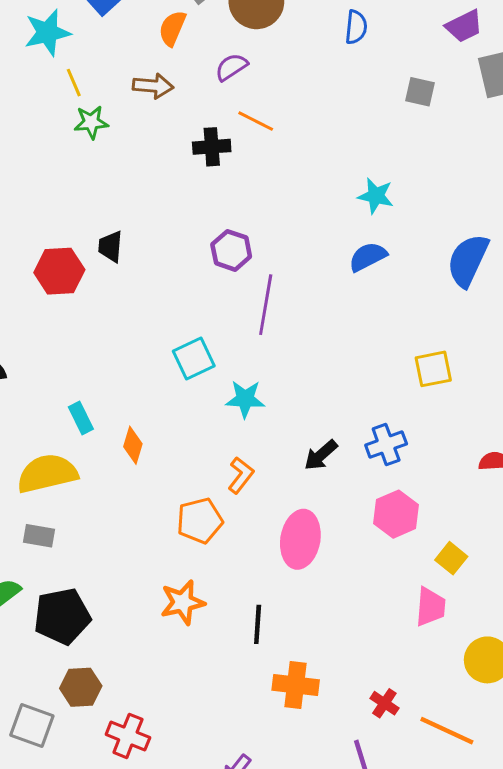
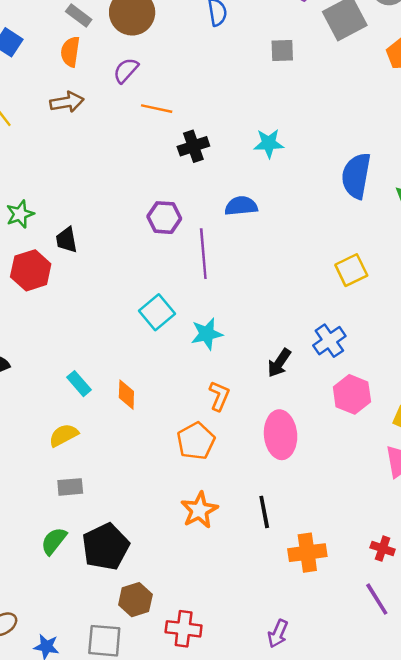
green star: (91, 122) -> (20, 214), moved
black cross: (212, 147) -> (193, 146), moved
blue semicircle: (368, 257) -> (241, 206), moved, turned 36
yellow semicircle: (47, 473) -> (64, 435), size x0.6

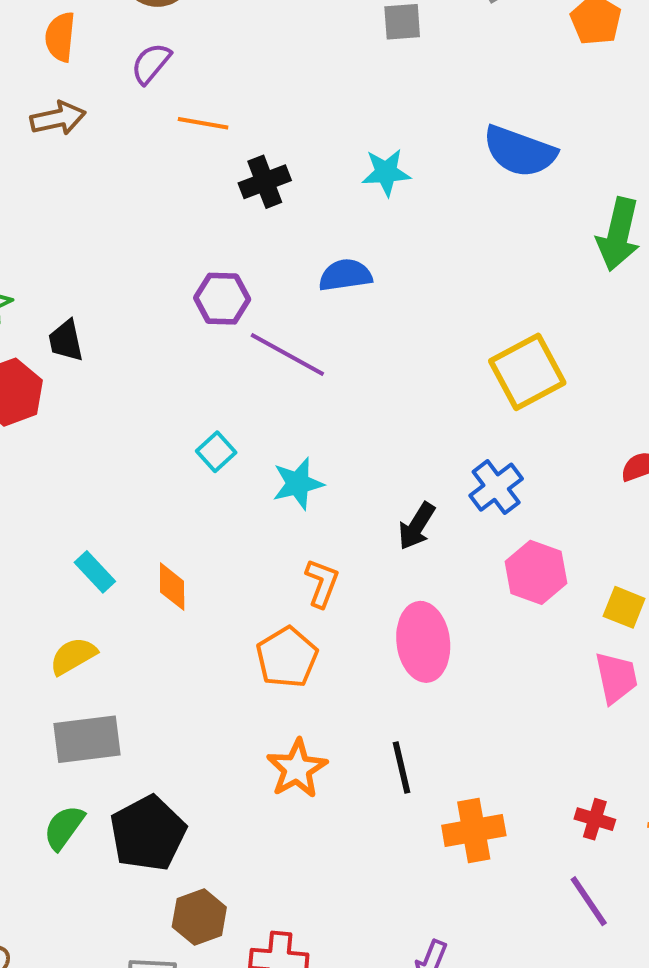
blue semicircle: (356, 176) -> (520, 151), moved, turned -78
purple line: (203, 254) -> (287, 355), turned -54
yellow square: (351, 270) -> (527, 372), size x1.4
cyan square: (157, 312) -> (216, 452), size x0.7
gray rectangle: (70, 487) -> (87, 739), size x1.6

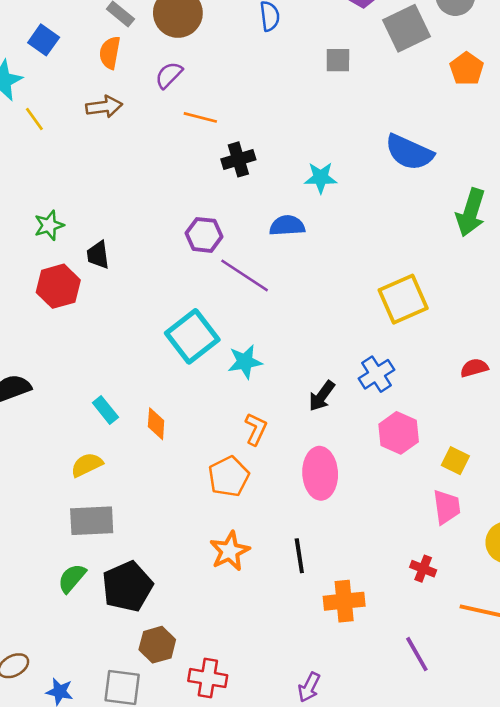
cyan star: (386, 172) -> (321, 178), moved
cyan square: (216, 452) -> (192, 336), size x2.0
red cross: (595, 819) -> (423, 569), moved

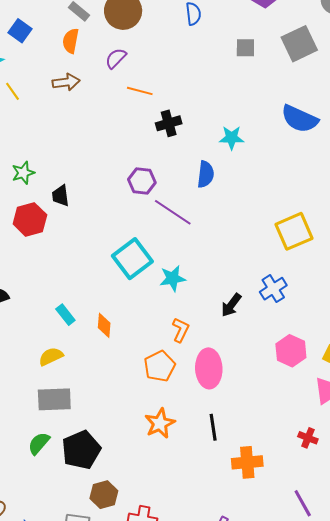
gray square: (406, 28) -> (299, 44), moved
blue semicircle: (287, 226) -> (206, 174), turned 100
pink hexagon: (399, 433) -> (291, 351), moved
pink ellipse: (320, 473) -> (209, 368), moved

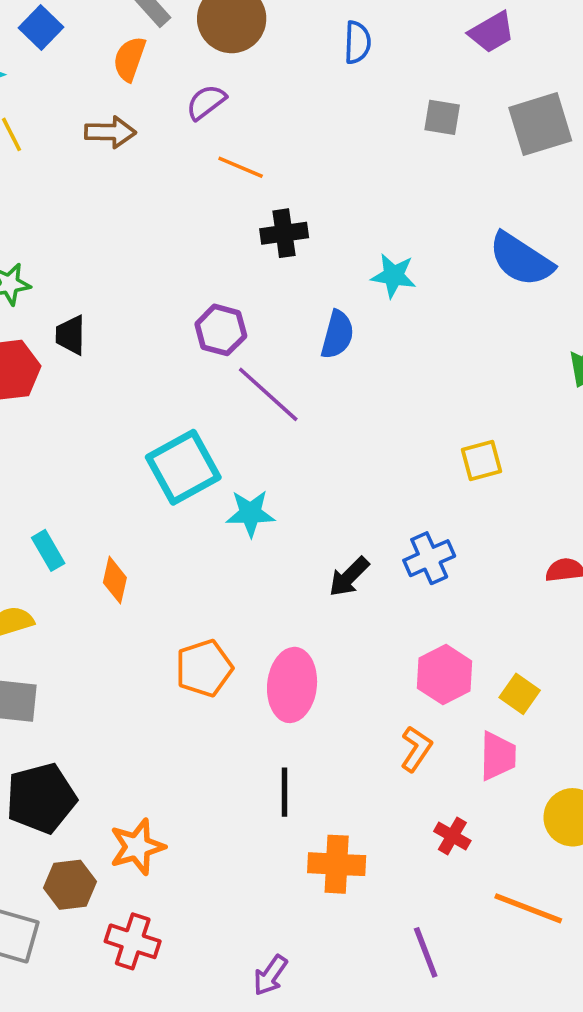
yellow square: (294, 231) -> (482, 460), size x0.6
orange L-shape: (181, 330) -> (416, 749), moved
orange star: (160, 423) -> (137, 847), moved

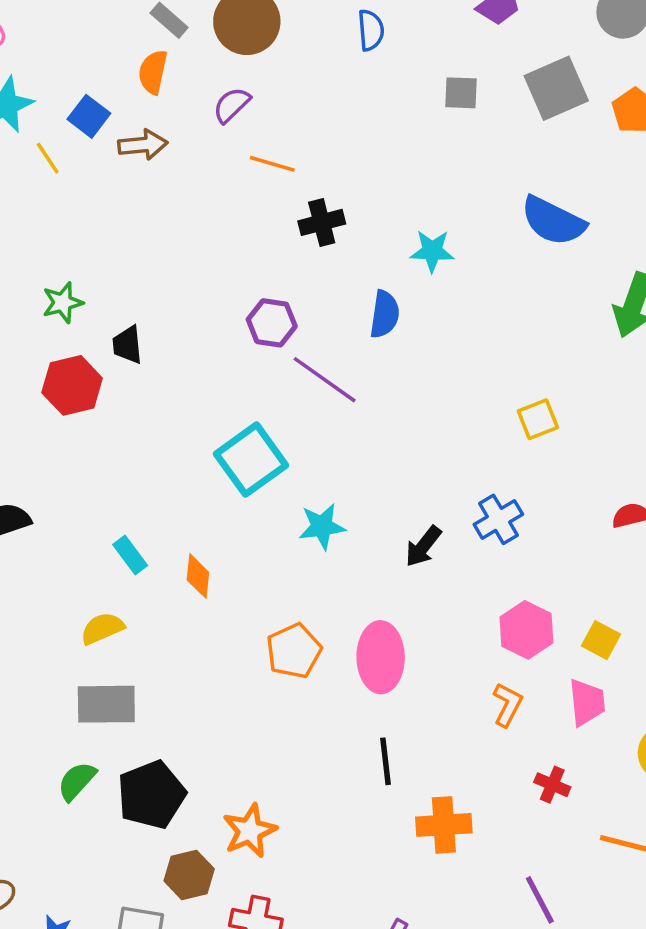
blue square: (41, 27) -> (89, 116), moved
cyan star: (250, 513) -> (322, 526), moved

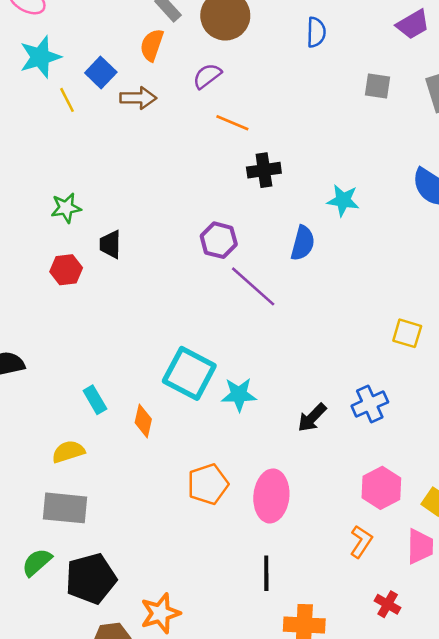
red hexagon: (72, 385) -> (66, 270), size x0.7
yellow square: (538, 419) -> (407, 333), turned 32
cyan square: (251, 460) -> (189, 373), moved, turned -33

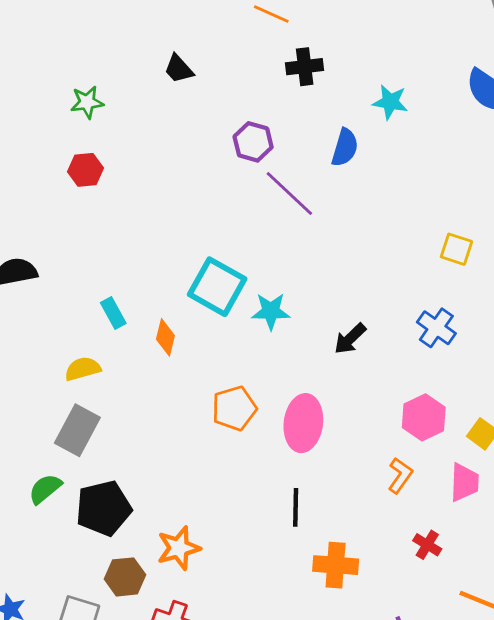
black trapezoid: (110, 244) -> (179, 69), moved, turned -44
blue cross: (370, 404) -> (436, 328), moved, turned -32
gray rectangle: (65, 508) -> (77, 430), turned -69

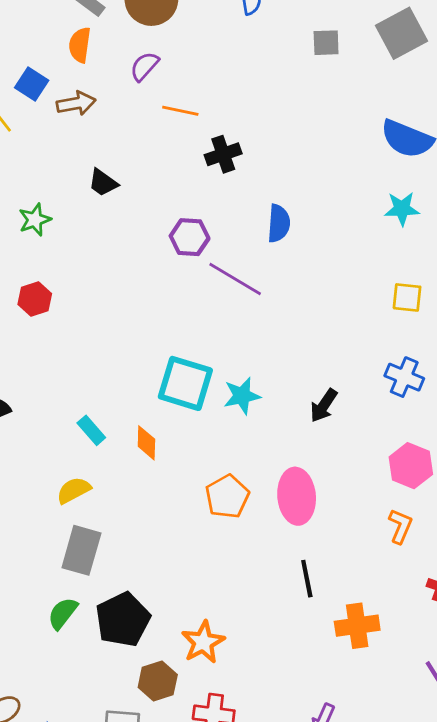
green star: (87, 102) -> (35, 220), moved
cyan star: (390, 102) -> (402, 209), moved

